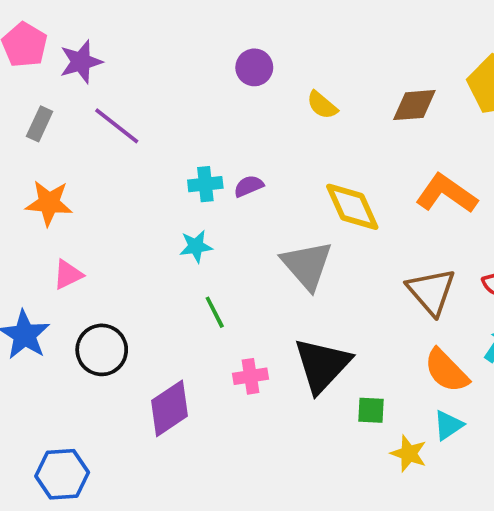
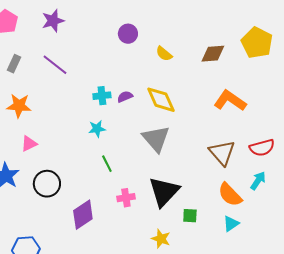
purple star: (81, 62) -> (53, 21), moved
yellow diamond: (352, 207) -> (161, 100), moved
yellow star: (409, 454) -> (161, 239), moved

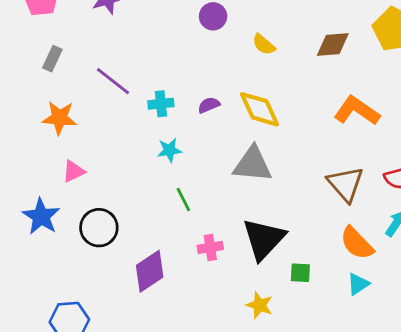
purple line: (55, 65) -> (113, 81), moved
cyan cross: (102, 96) -> (161, 104), moved
gray triangle: (156, 139) -> (252, 164), turned -44

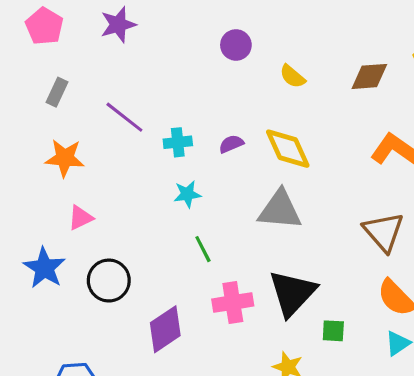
pink cross: (210, 247) -> (233, 302), size x1.4

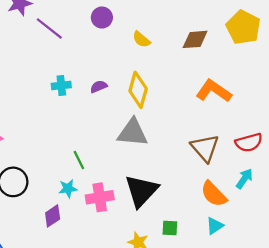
purple line: (124, 117) -> (49, 28), moved
yellow diamond: (288, 149) -> (138, 90), turned 40
cyan star: (187, 194) -> (68, 189), moved
purple diamond: (165, 329) -> (53, 216), size x0.7
green square: (333, 331) -> (170, 228), moved

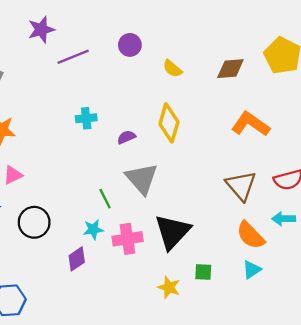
purple line: (49, 28) -> (73, 57), turned -60
purple semicircle: (99, 87) -> (126, 137), moved
gray triangle: (133, 133) -> (142, 179), moved, turned 44
cyan arrow: (244, 179) -> (284, 219), turned -125

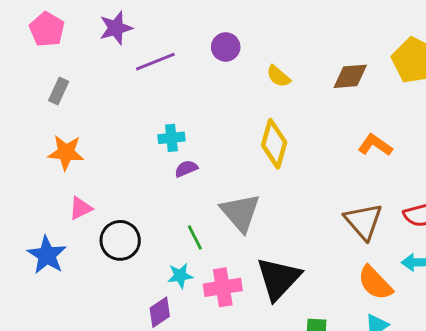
orange L-shape: (251, 124) -> (375, 145), size x0.7
purple semicircle: (126, 137) -> (186, 169), moved
black circle: (34, 222) -> (120, 240), moved

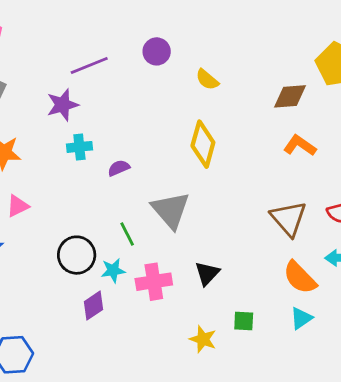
purple star: (116, 28) -> (63, 105), moved
brown diamond: (350, 76) -> (290, 96), moved
cyan cross: (171, 138) -> (79, 147), moved
black circle: (120, 240) -> (77, 255), moved
black triangle: (278, 279) -> (207, 273), size x0.6

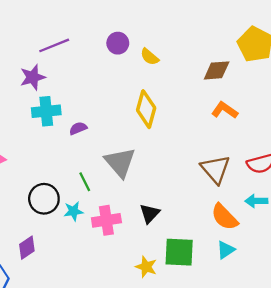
purple circle: (157, 51) -> (118, 43), moved
cyan cross: (79, 147) -> (46, 111), size x1.4
purple diamond: (93, 306) -> (27, 248), moved
green square: (244, 321) -> (179, 252), size x1.8

